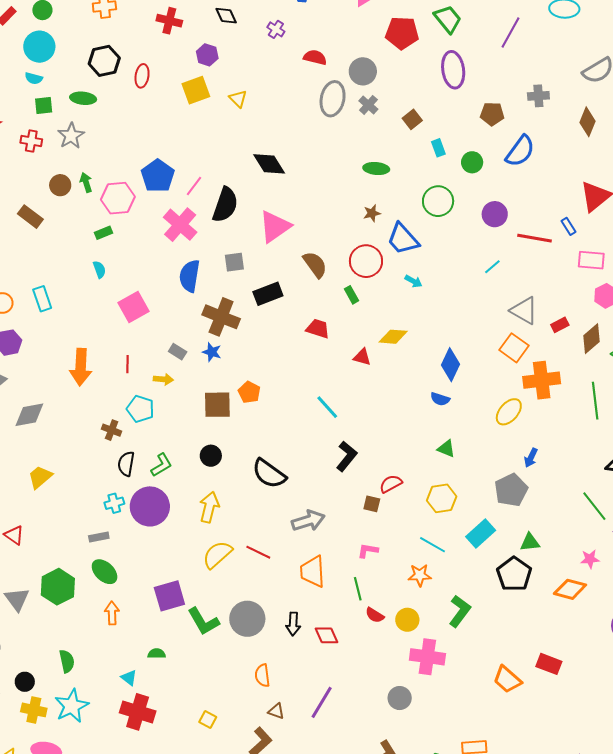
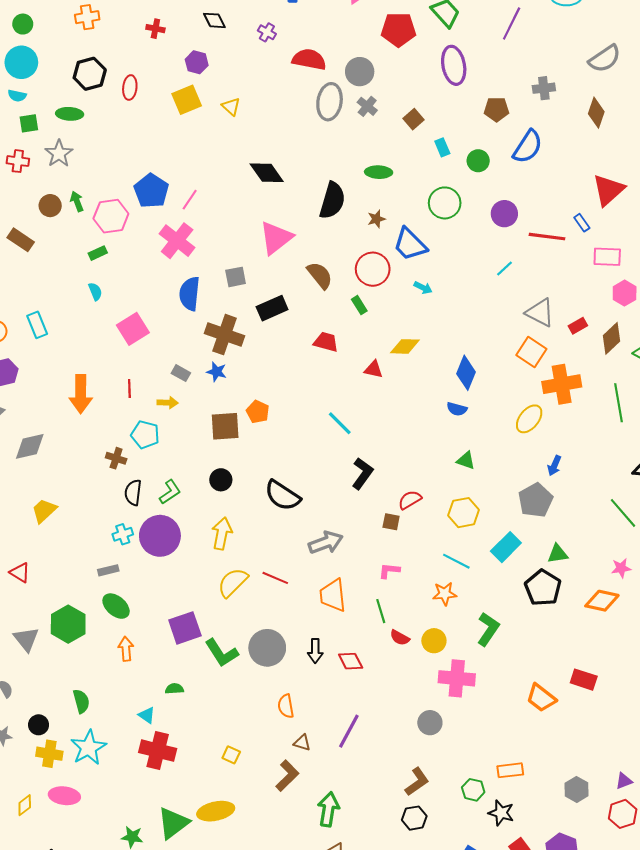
red cross: (169, 21) -> (155, 29), size x0.7
red semicircle: (315, 57) -> (309, 59), size x1.4
black semicircle: (225, 205) -> (332, 200), moved

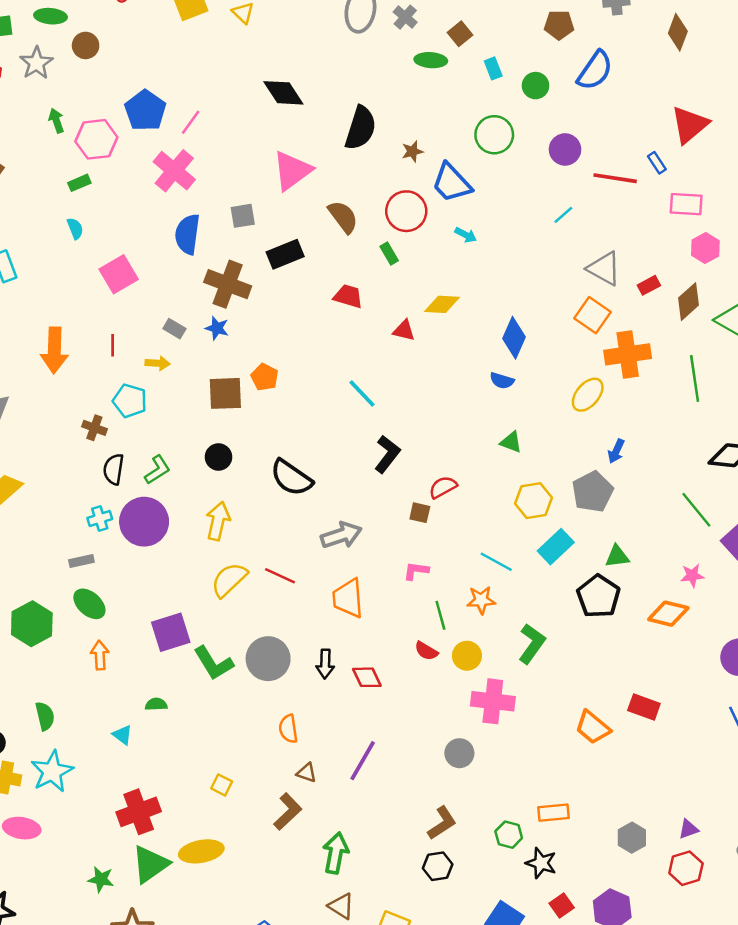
green ellipse: (379, 172) -> (431, 60), moved
brown circle: (50, 206) -> (86, 45), moved
yellow hexagon: (464, 513) -> (534, 501), moved
green line: (381, 611) -> (440, 615), moved
red cross: (158, 751) -> (139, 812), moved, turned -36

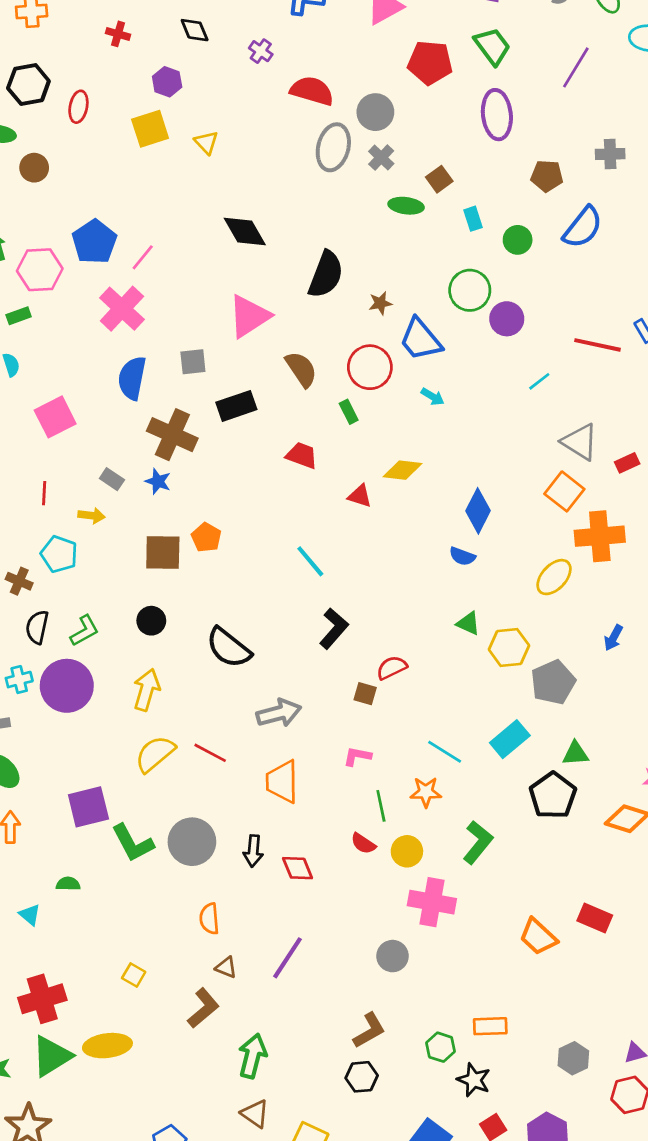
purple circle: (565, 149) -> (507, 319), moved
blue arrow: (616, 451) -> (613, 638), moved
yellow hexagon: (534, 501) -> (509, 648), moved

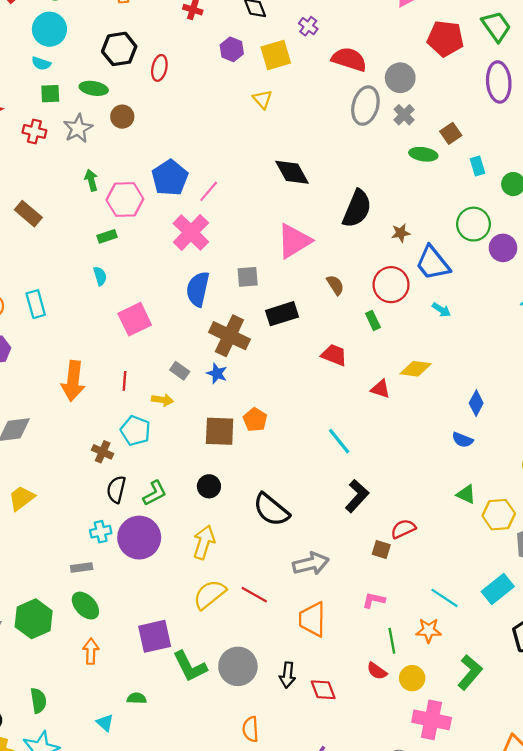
yellow square: (150, 129) -> (276, 55), moved
brown semicircle: (301, 369) -> (335, 285), size x0.7
blue diamond: (478, 511) -> (476, 403), size x0.7

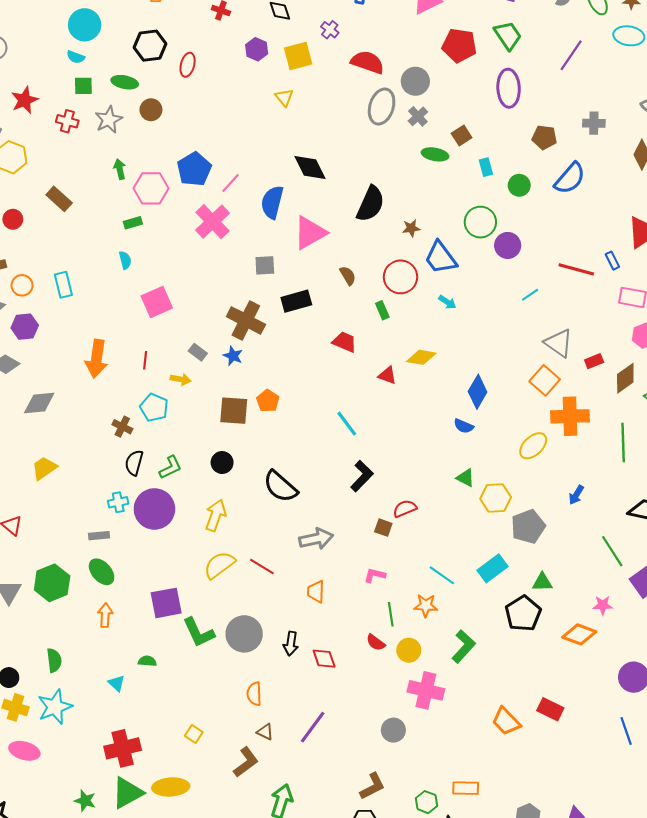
blue semicircle: (198, 289) -> (272, 202), moved
blue diamond: (476, 403) -> (478, 392), size x1.4
orange trapezoid: (312, 619) -> (316, 592), size x0.7

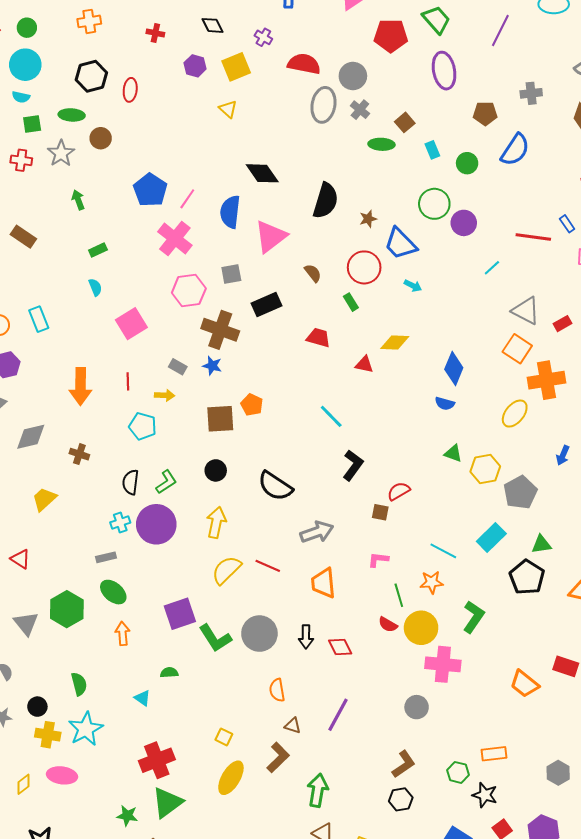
pink hexagon: (151, 188) -> (189, 291), moved
brown cross: (122, 427) -> (79, 454), moved
orange trapezoid: (316, 592) -> (323, 583), size x1.4
yellow circle: (409, 650) -> (421, 628), size x1.4
yellow ellipse: (171, 787) -> (231, 778), moved, turned -48

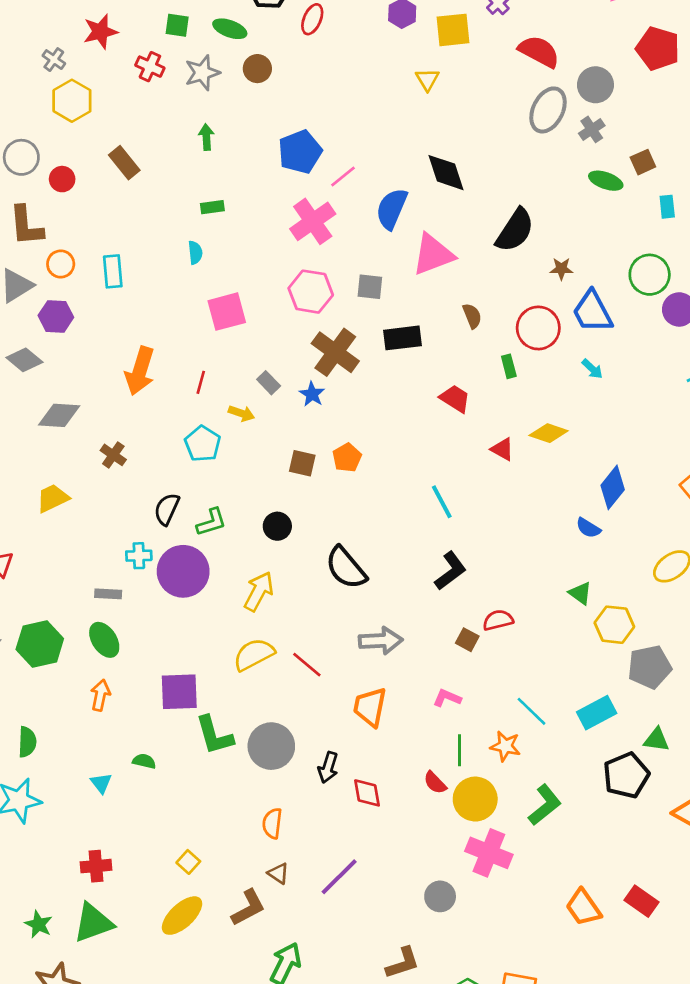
brown square: (220, 419) -> (302, 463), size x0.7
red cross: (157, 760) -> (96, 866), size x0.7

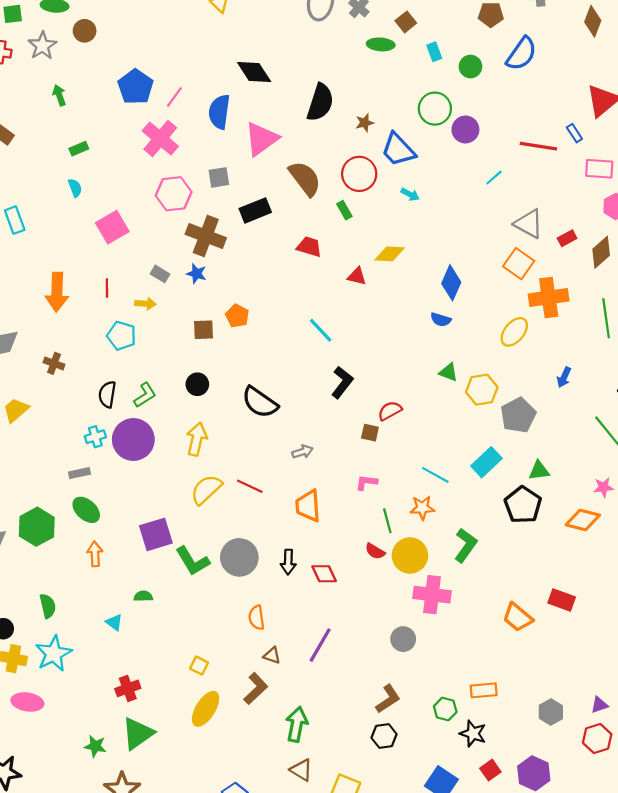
brown semicircle: (472, 316) -> (305, 178), size x1.8
gray arrow: (381, 641) -> (302, 452), size x0.6

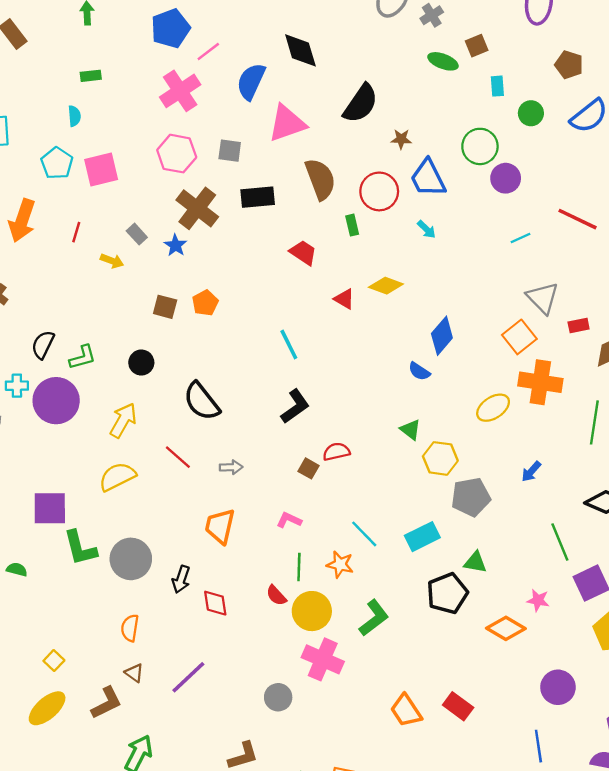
cyan pentagon: (121, 336) -> (57, 163), moved
red line: (250, 486) -> (178, 457), moved

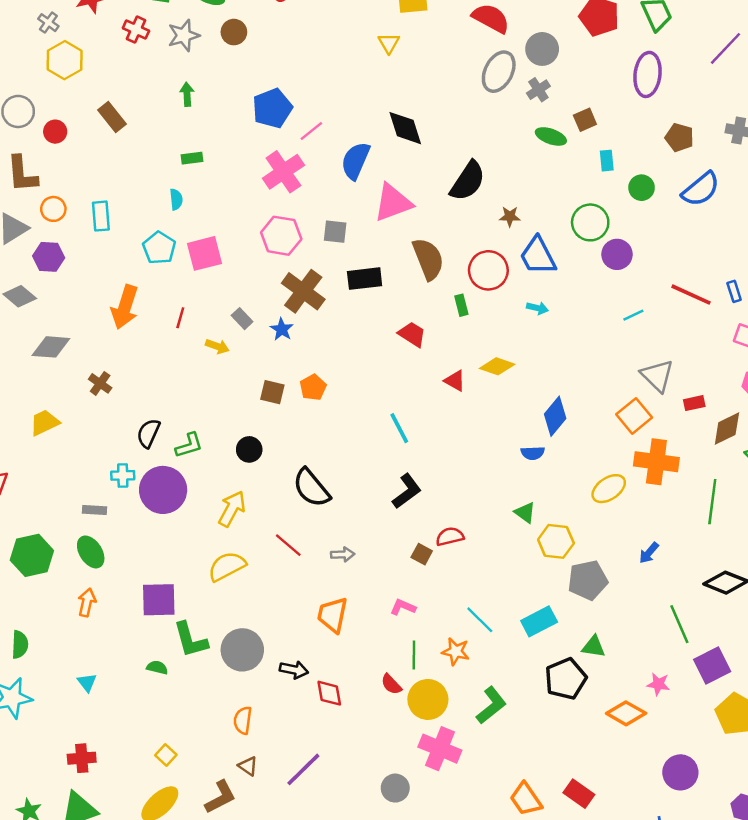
cyan arrow: (427, 229) -> (537, 308), turned -30
blue semicircle: (419, 371) -> (533, 453), turned -35
green semicircle: (17, 569) -> (157, 668), moved
black arrow: (181, 579) -> (294, 670), turned -96

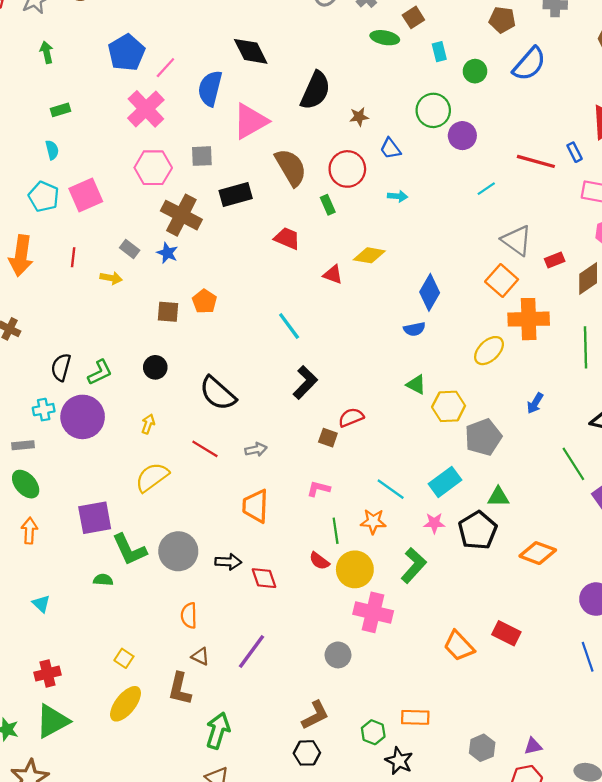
blue trapezoid: (538, 256) -> (390, 149), size x0.6
yellow arrow: (232, 509) -> (148, 424), size x0.6
pink star: (658, 684) -> (434, 523), moved
brown L-shape: (220, 797) -> (180, 689), turned 140

